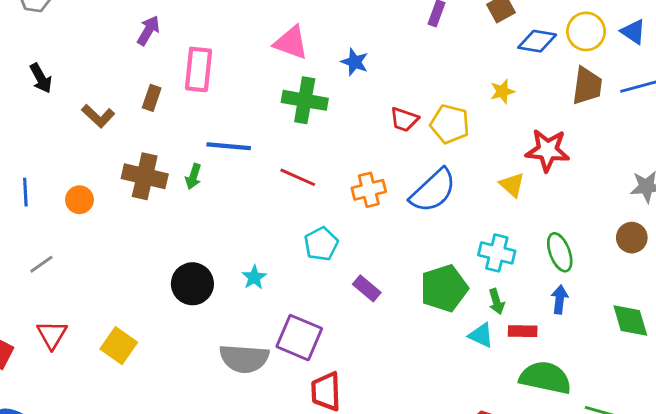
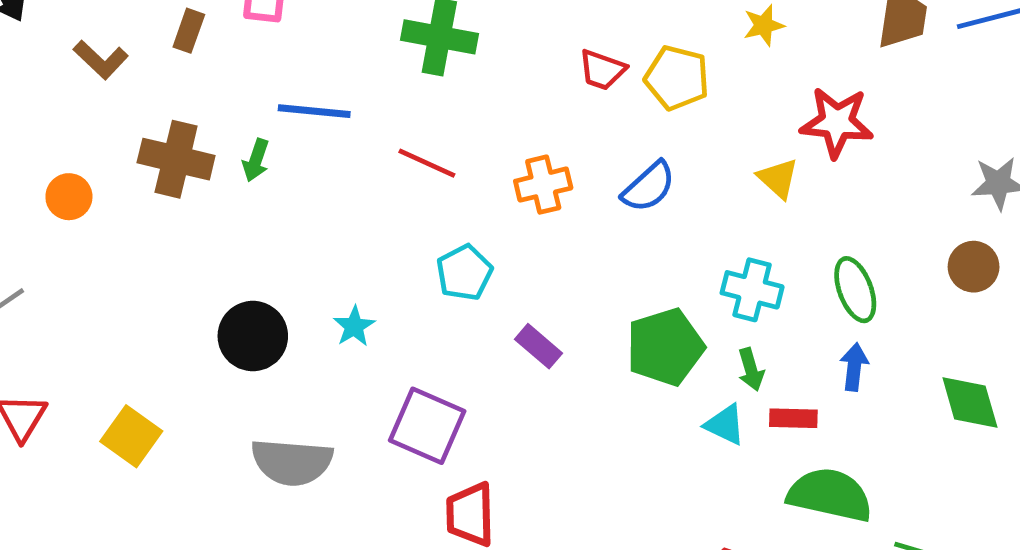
blue semicircle: (433, 191) -> (649, 187), size x0.7
gray semicircle: (244, 359) -> (292, 462), moved

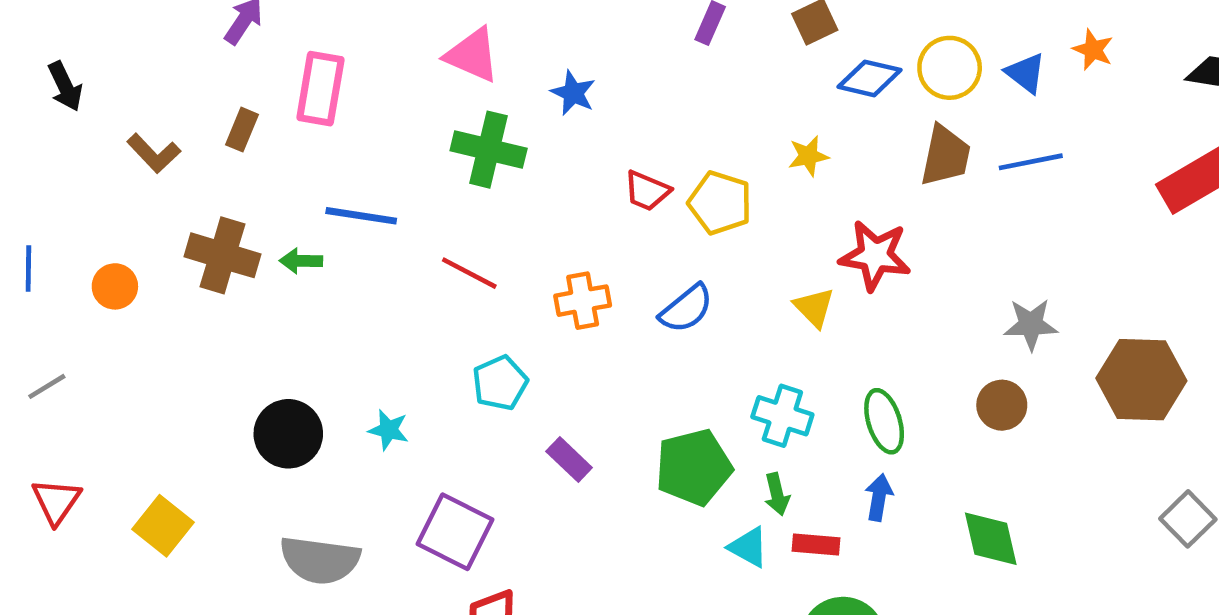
green arrow: (256, 160) -> (301, 261), turned 69
cyan star: (354, 326) -> (389, 430), turned -30

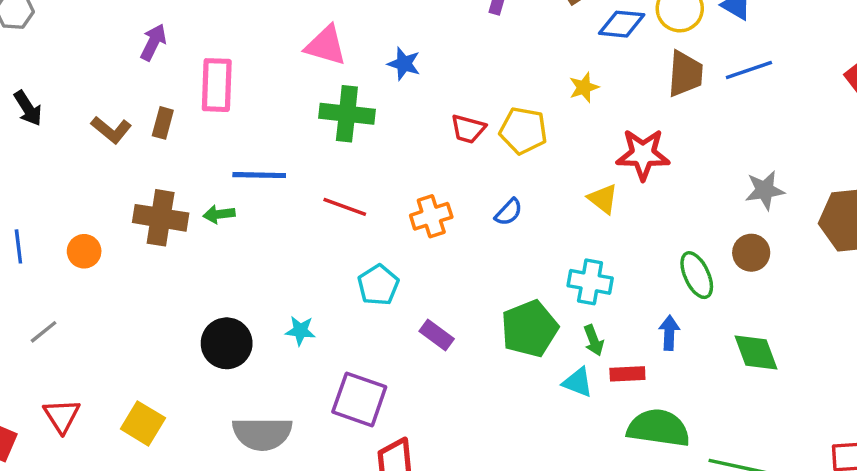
brown L-shape: (154, 153) -> (111, 130), moved
blue semicircle: (686, 309) -> (509, 212), size x0.7
green ellipse: (884, 421) -> (697, 275), moved

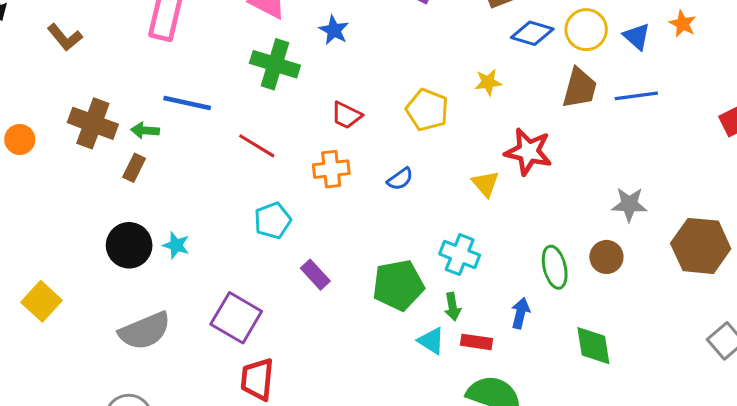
brown rectangle: (163, 123) -> (134, 168), moved
red trapezoid: (468, 129) -> (346, 115), moved
cyan star: (300, 331) -> (176, 245), moved
gray semicircle: (262, 434) -> (145, 331), turned -34

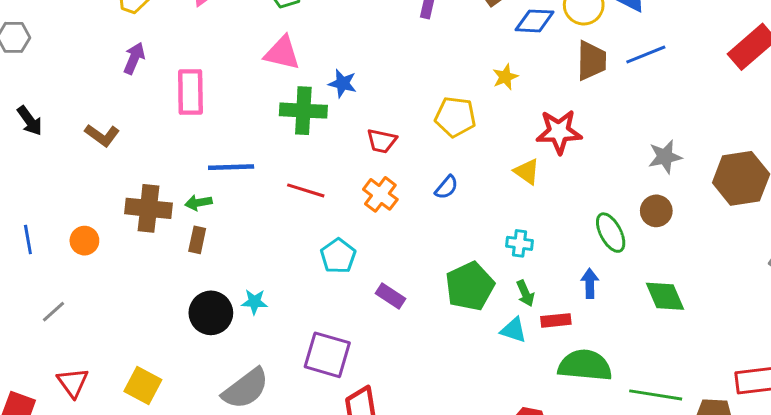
blue star: (334, 30) -> (343, 83), moved
orange cross: (331, 169) -> (380, 194), turned -32
cyan cross: (460, 255) -> (520, 243), size x0.7

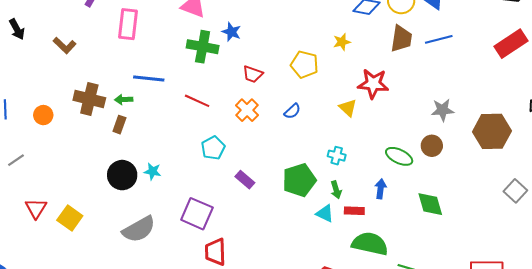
green ellipse: (611, 233) -> (399, 156), turned -44
red triangle: (73, 383) -> (36, 208), moved

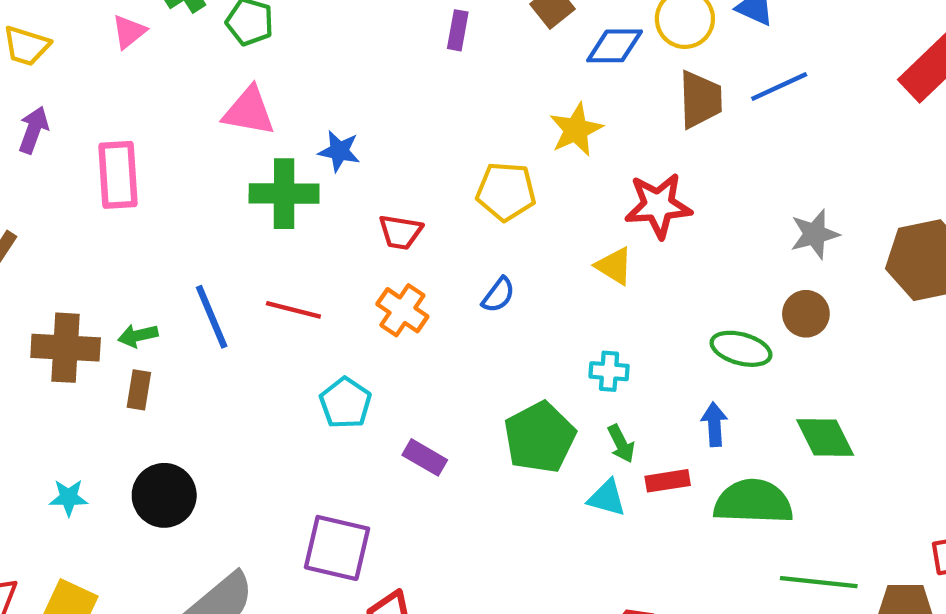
yellow star: (342, 42) -> (576, 130), size x1.4
blue line: (149, 79) -> (212, 317), moved, turned 72
cyan star: (153, 171) -> (69, 498), moved
green semicircle: (370, 244) -> (753, 502), moved

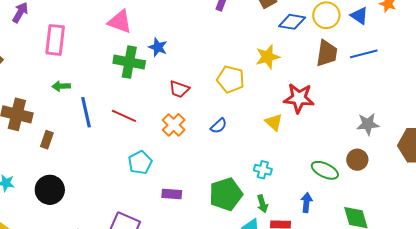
green arrow: (138, 336) -> (61, 86), moved
purple rectangle: (425, 457) -> (172, 194), turned -36

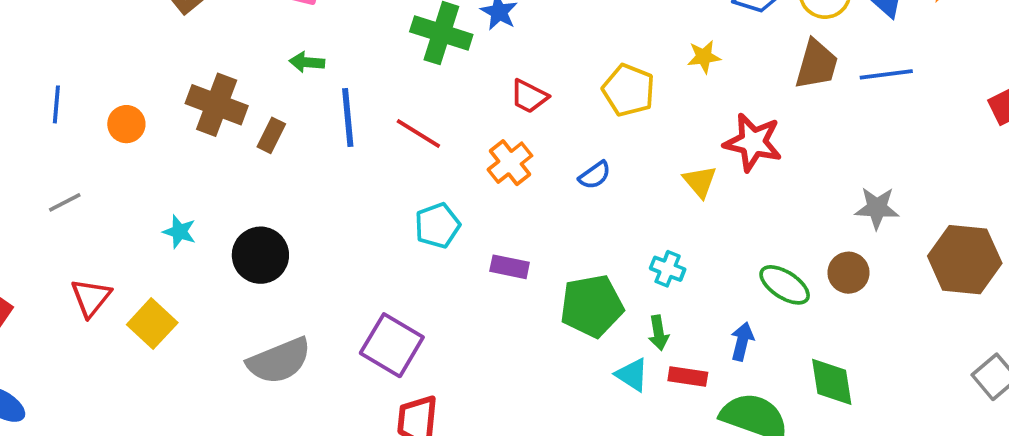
yellow star: (268, 57) -> (704, 57), size x0.7
brown rectangle: (47, 140) -> (271, 135), moved
purple rectangle: (172, 194) -> (510, 267), moved

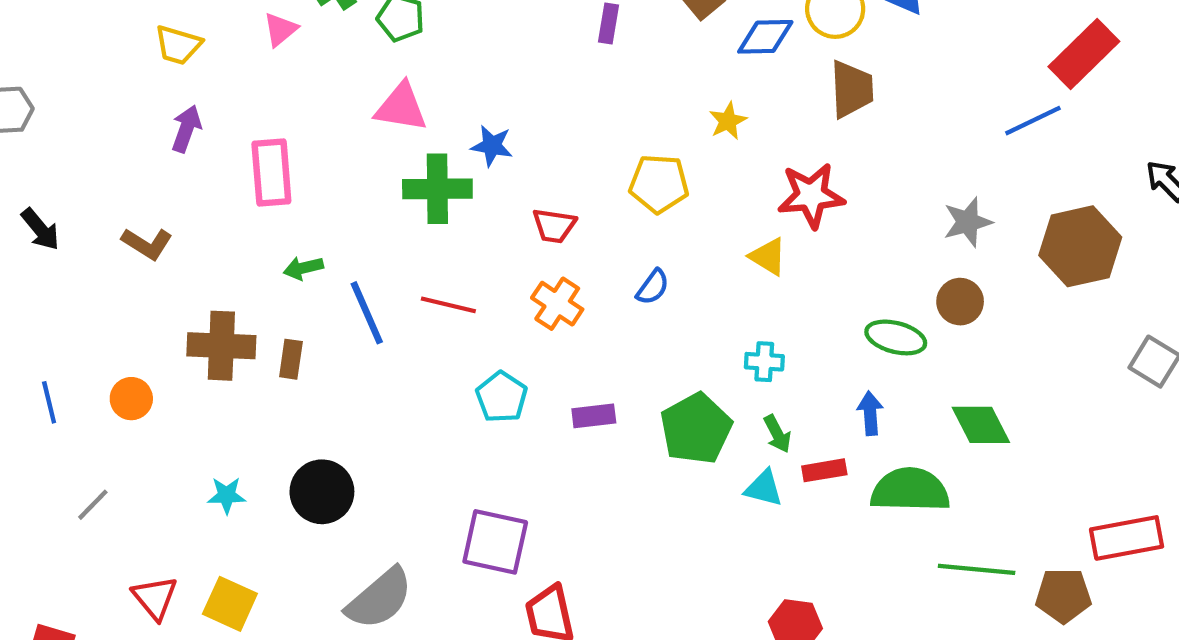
blue line: (886, 74) -> (1033, 121), moved

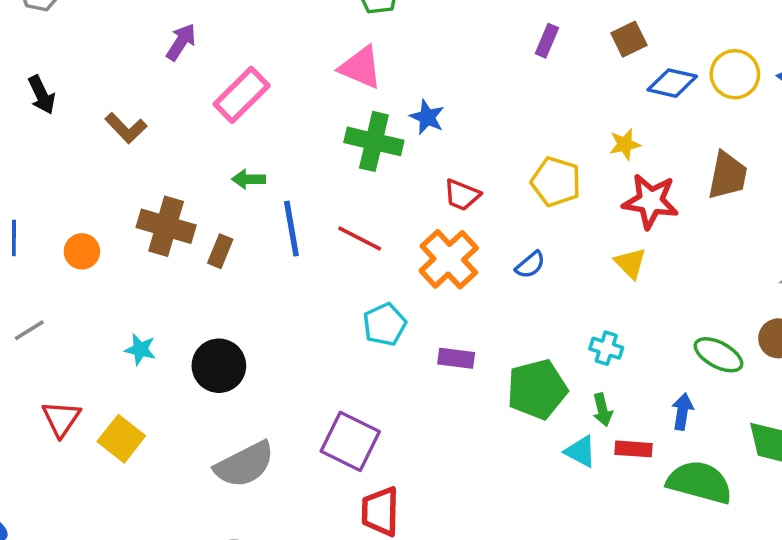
brown trapezoid: (852, 89) -> (728, 175), moved
pink rectangle: (271, 173) -> (242, 95), turned 36
red star: (811, 196) -> (651, 201), moved
orange cross: (557, 304) -> (449, 259), size x1.4

